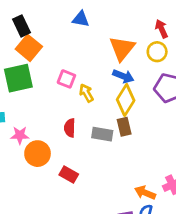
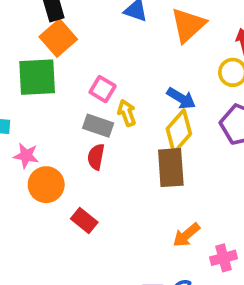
orange triangle: (122, 48) -> (188, 25), moved
brown rectangle: (124, 127) -> (171, 168), size x1.5
gray rectangle: (102, 134) -> (98, 126), moved
orange arrow: (145, 193) -> (186, 235), moved, turned -72

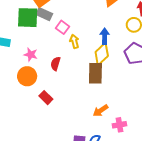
blue arrow: (181, 98) -> (105, 36), turned -126
gray rectangle: (98, 126) -> (44, 14), moved
pink star: (26, 156) -> (31, 55), moved

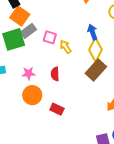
gray rectangle: (44, 14) -> (28, 31), turned -42
brown rectangle: (95, 73) -> (96, 70), turned 60

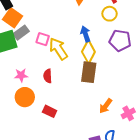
yellow arrow: (66, 47) -> (58, 49), size x1.6
brown rectangle: (96, 70) -> (89, 72), turned -35

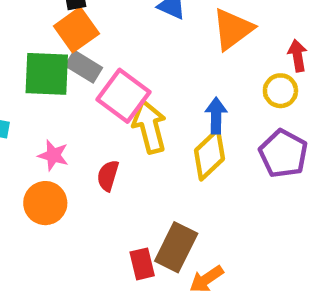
gray rectangle: (21, 33) -> (84, 67), turned 49
pink square: (43, 39) -> (123, 96), size x1.6
brown rectangle: (89, 72) -> (176, 247), moved
red rectangle: (50, 111) -> (142, 264), moved, turned 32

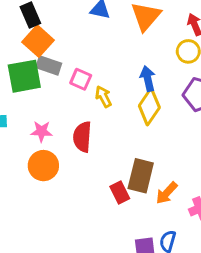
pink square: (123, 96) -> (81, 79), size x0.6
yellow arrow: (149, 127) -> (103, 97), size x0.6
red semicircle: (108, 176) -> (82, 137), size x1.4

